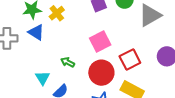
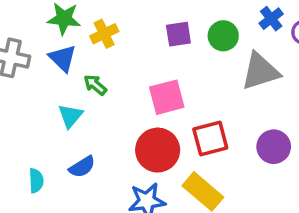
green arrow: (68, 62) -> (95, 85), moved
cyan triangle: (43, 78) -> (70, 116), moved

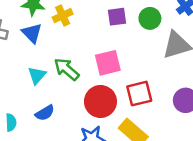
green arrow: (95, 85) -> (67, 69), moved, size x1.5

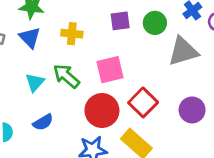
yellow cross: (63, 16) -> (72, 34), moved, turned 30
red square: (139, 94) -> (143, 102), turned -32

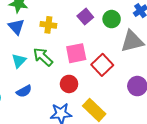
purple square: (120, 21) -> (85, 17), turned -35
red square: (143, 102) -> (102, 65), moved
red circle: (102, 111) -> (69, 84), size x0.7

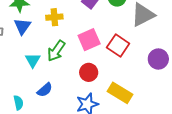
blue triangle: (16, 27) -> (22, 26), turned 30
green arrow: (43, 57) -> (56, 51), turned -85

